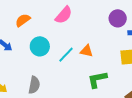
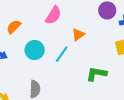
orange triangle: (87, 51) -> (78, 34), moved, turned -40
green L-shape: (97, 79) -> (96, 74), turned 30

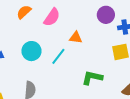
orange semicircle: (14, 27) -> (24, 12), moved
orange triangle: (78, 34) -> (76, 37), turned 40

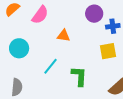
cyan line: (58, 56) -> (50, 66), moved
green L-shape: (92, 78) -> (79, 76), turned 80

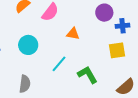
green L-shape: (79, 76) -> (87, 75), turned -35

